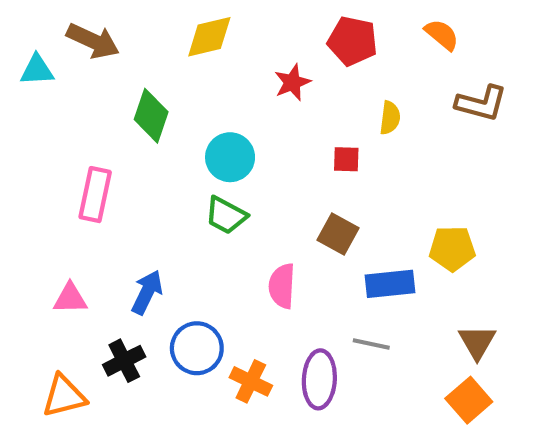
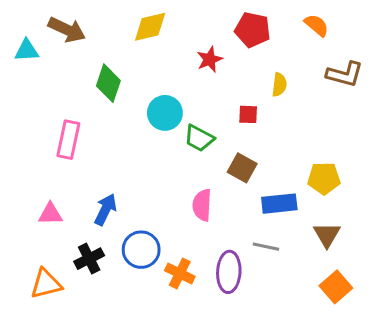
green trapezoid: (226, 215) -> (199, 138), moved
brown triangle: (477, 342) -> (327, 235), moved

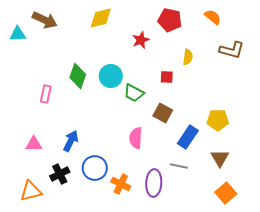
green diamond: (108, 83) -> (78, 76), moved
pink rectangle: (68, 140) -> (46, 94), size x0.7
blue rectangle: (279, 204) -> (188, 137), turned -50

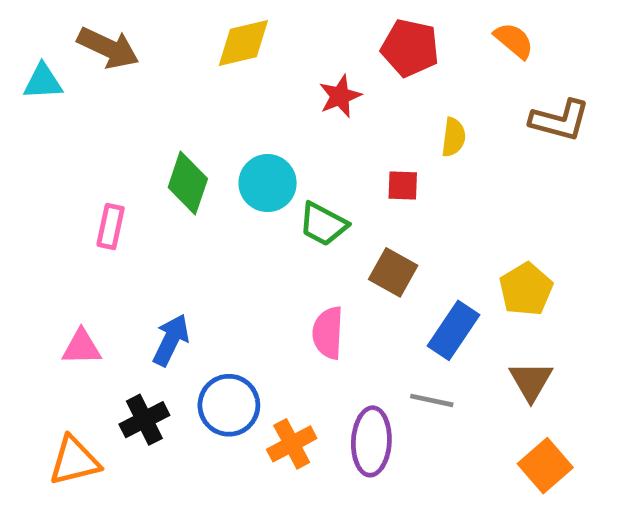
yellow pentagon: (218, 120) -> (526, 289), turned -30
orange cross: (121, 184) -> (292, 444), turned 36

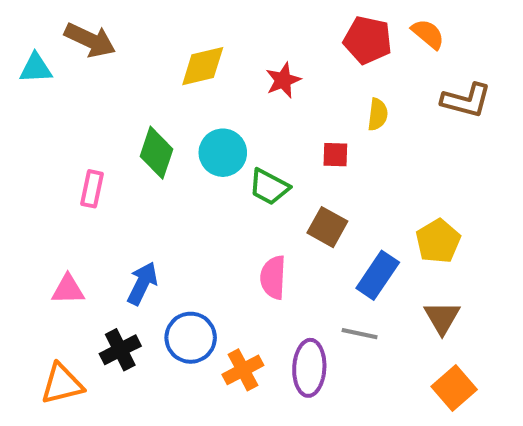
yellow diamond: (243, 43) -> (203, 66), moved
red pentagon: (410, 48) -> (368, 40), moved

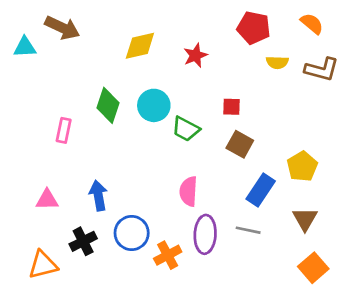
orange semicircle: (428, 34) -> (312, 24), moved
yellow semicircle: (378, 114) -> (277, 62), moved, turned 85
brown square: (327, 227) -> (240, 144), moved
blue arrow: (142, 283) -> (98, 196), turned -36
purple ellipse: (309, 368) -> (205, 234), moved

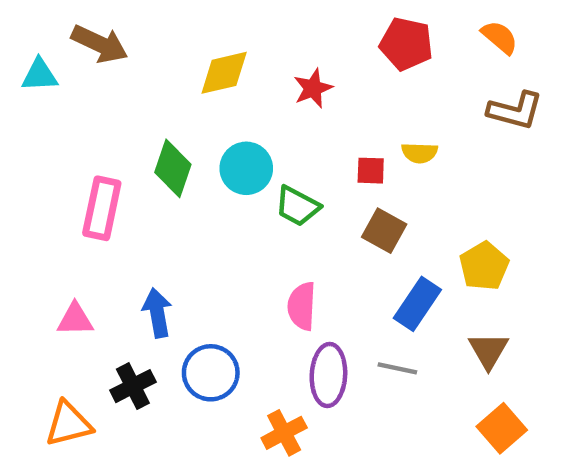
yellow semicircle: (277, 62) -> (420, 153), moved
pink rectangle: (64, 130) -> (102, 208), size x1.5
orange cross: (168, 255) -> (284, 433), moved

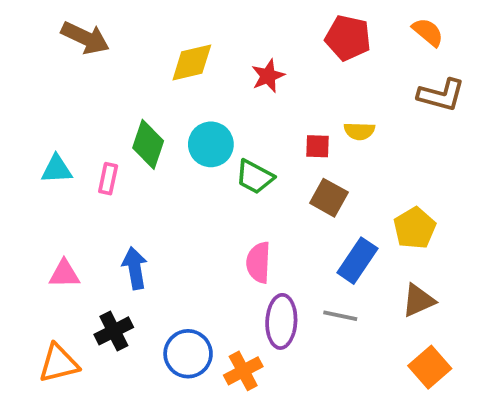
cyan triangle: (40, 75) -> (57, 169), moved
pink rectangle: (102, 208) -> (108, 179), moved, size x0.6
brown triangle: (488, 351) -> (418, 300), turned 36
blue circle: (211, 373) -> (188, 354), moved

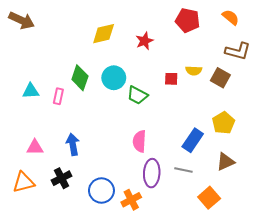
brown arrow: (85, 38) -> (22, 20), moved
brown square: (329, 198) -> (220, 78), moved
orange triangle: (59, 363) -> (24, 182), moved
orange square: (430, 367) -> (209, 198), moved

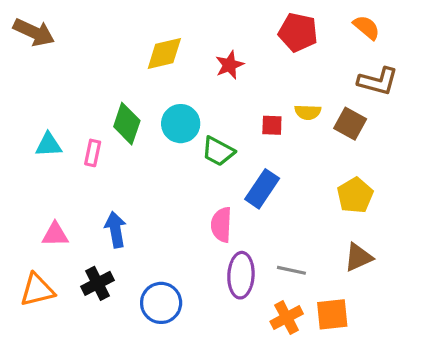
blue rectangle: (193, 140) -> (262, 189), moved
orange square: (209, 198) -> (332, 314), turned 35
orange cross: (131, 200) -> (287, 318), moved

